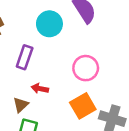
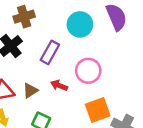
pink circle: (86, 68) -> (88, 71), moved
brown triangle: (21, 105) -> (30, 91), moved

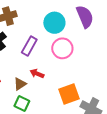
pink circle: (88, 71) -> (62, 48), moved
brown triangle: (30, 91) -> (20, 84), moved

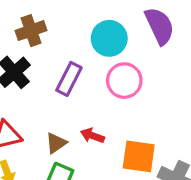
red arrow: (37, 74) -> (92, 136), moved
orange square: (69, 94) -> (139, 156), turned 30

